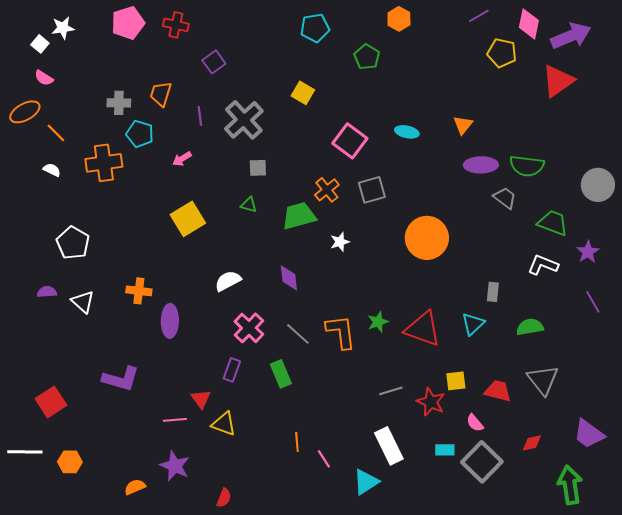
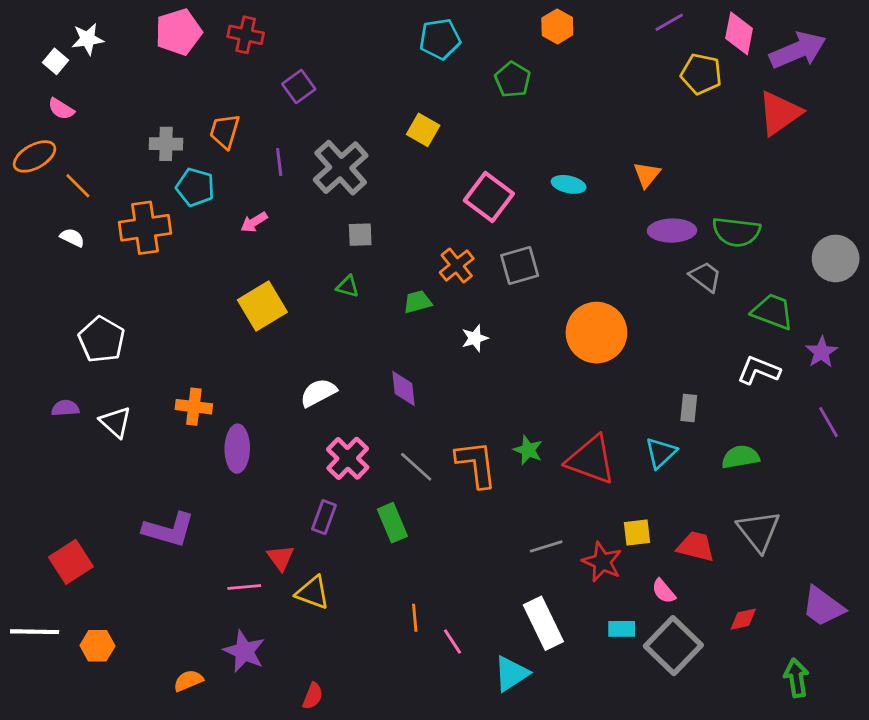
green trapezoid: (299, 216) -> (418, 302), size x0.6
green star: (378, 322) -> (528, 450), turned -30
green arrow: (570, 485) -> (796, 678), size x0.7

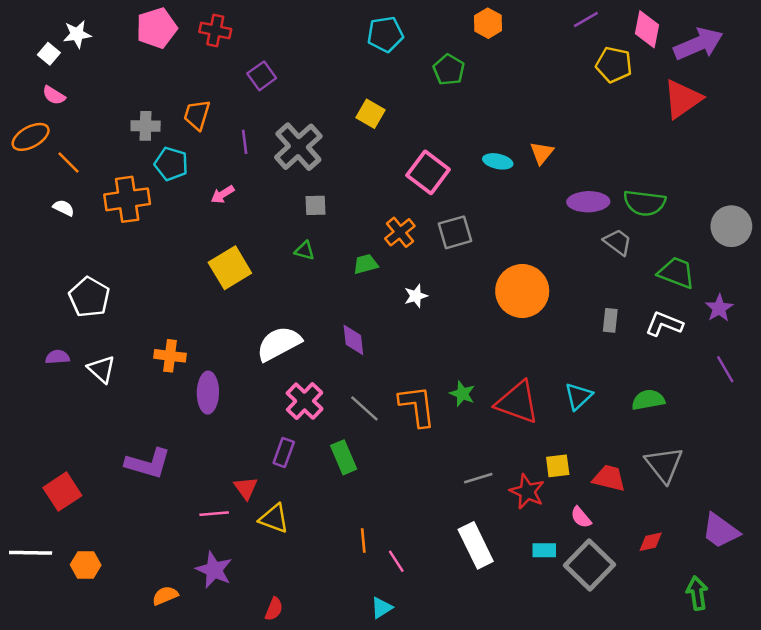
orange triangle: (647, 175) -> (542, 153), moved
white semicircle: (318, 393) -> (279, 344), size x1.4
gray rectangle: (689, 408) -> (610, 320), moved
cyan triangle: (511, 674) -> (382, 608), moved, size x0.7

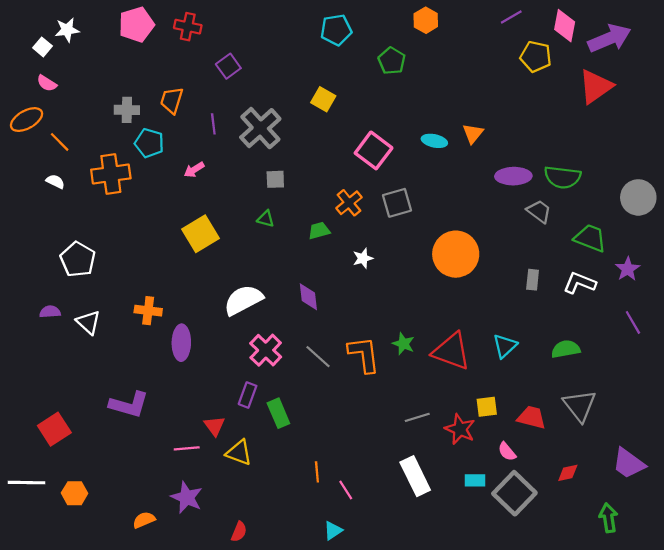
green rectangle: (344, 457) -> (278, 413), moved

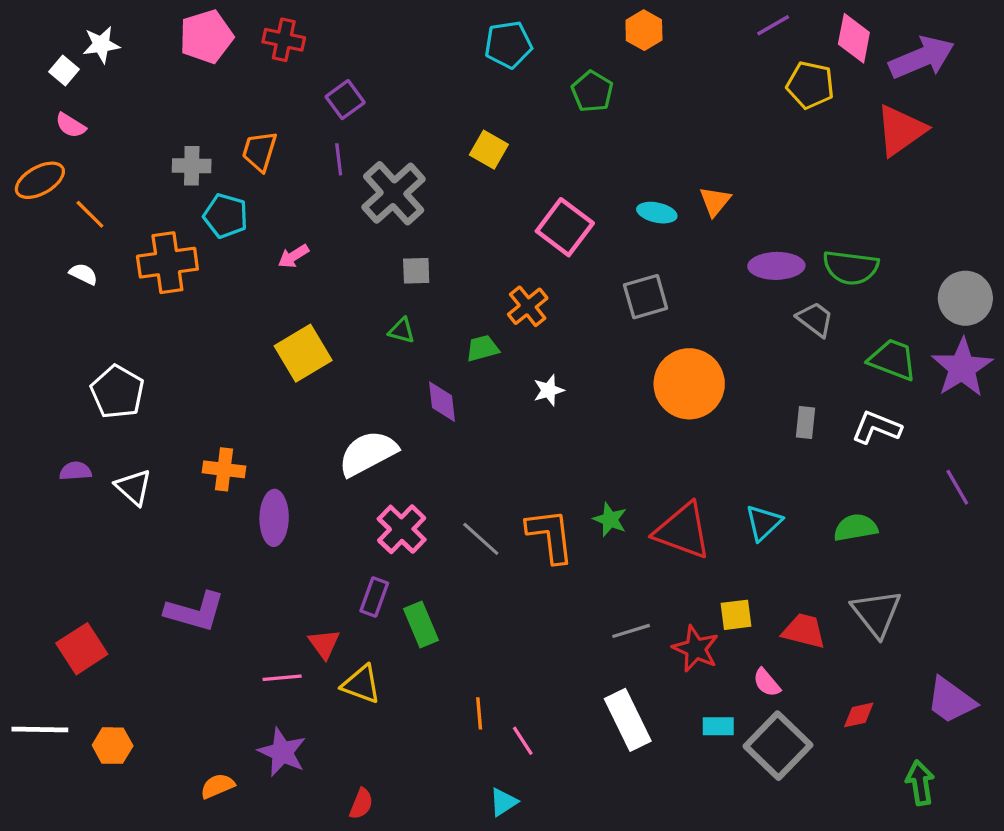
purple line: (213, 124) -> (339, 159), moved
gray square: (397, 203) -> (646, 297), moved
purple star: (628, 269) -> (962, 368), moved, size x1.6
purple diamond: (308, 297) -> (442, 402), moved

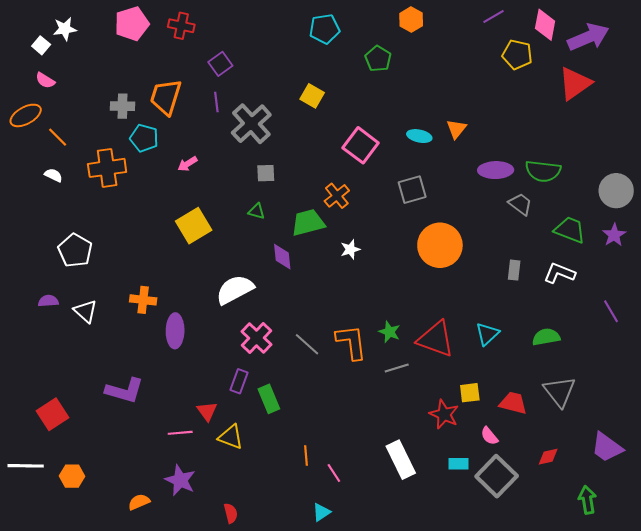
orange trapezoid: (260, 151) -> (166, 97), size x1.4
green trapezoid: (482, 348) -> (308, 223), size x1.6
purple star: (962, 368) -> (614, 235), size x0.6
gray line: (631, 631) -> (397, 368), moved
red semicircle: (361, 804) -> (231, 513), turned -36

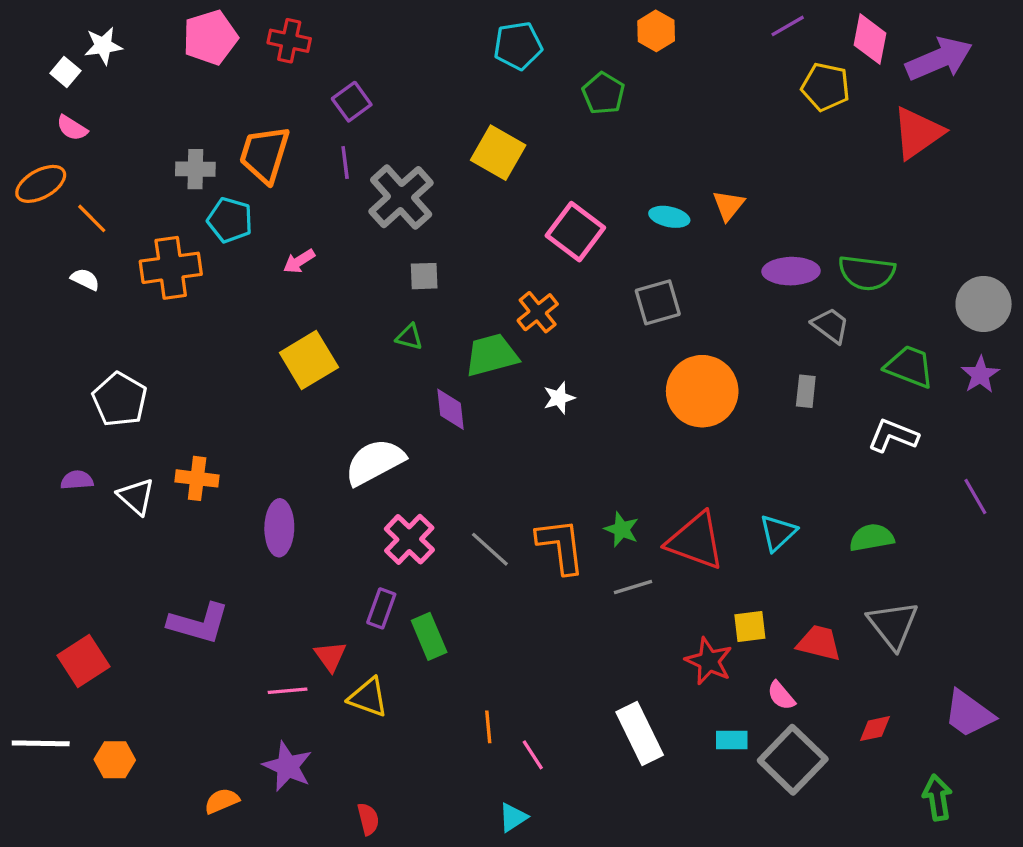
yellow square: (312, 96) -> (498, 153), size x1.4
gray rectangle: (514, 270) -> (806, 391), moved
orange cross: (143, 300) -> (197, 478), moved

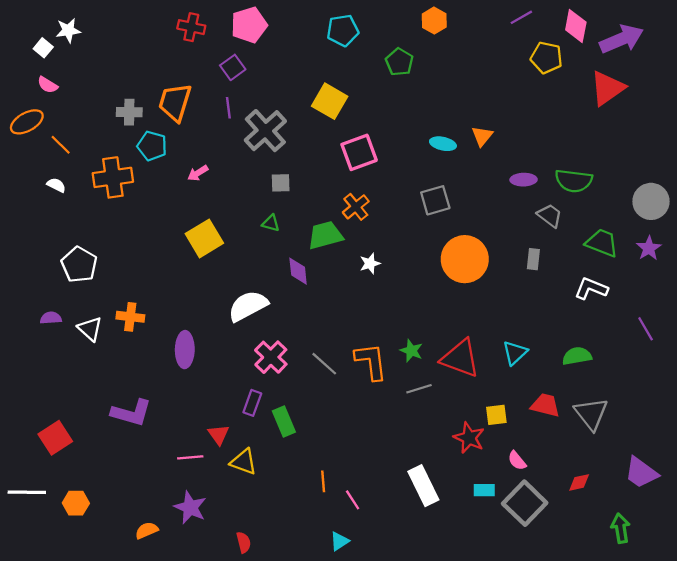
pink pentagon: (210, 37) -> (249, 25), moved
pink square: (575, 232) -> (359, 152), moved, turned 33
purple ellipse: (791, 271) -> (524, 180), size x0.7
red trapezoid: (819, 643) -> (545, 405), moved

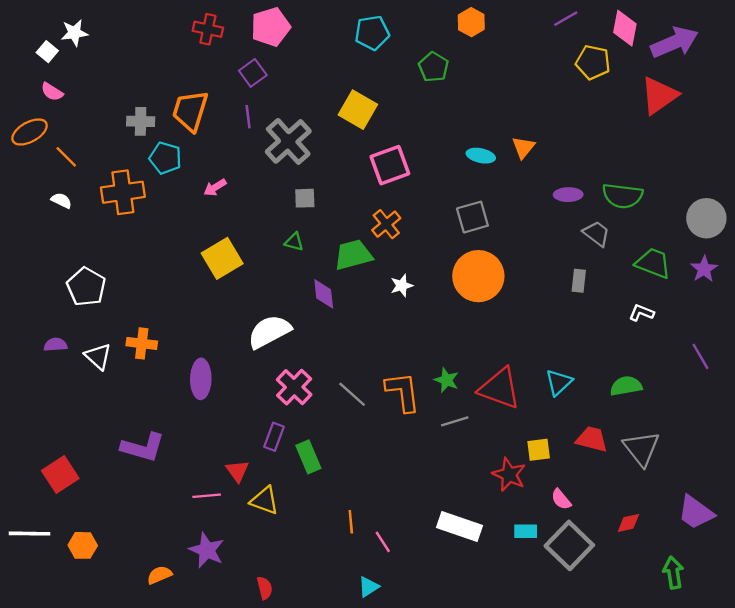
orange circle: (465, 259) -> (478, 276), moved
white L-shape: (591, 289) -> (641, 313), size x0.7
white rectangle: (423, 486) -> (459, 527), turned -45

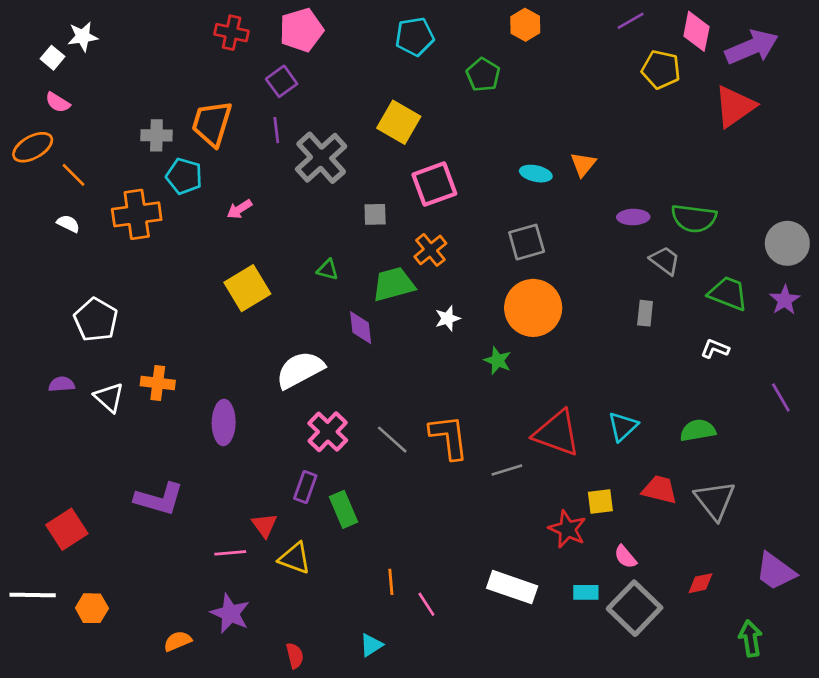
gray square: (305, 198) -> (375, 214), moved
green star: (446, 380) -> (498, 361), moved
cyan triangle: (369, 587) -> (371, 645), moved

